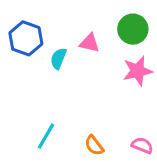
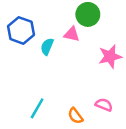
green circle: (133, 29) -> (88, 14), moved
pink semicircle: (142, 145) -> (104, 105), moved

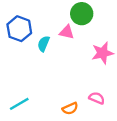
cyan line: (37, 108) -> (19, 104), moved, turned 30
orange semicircle: (75, 116) -> (70, 108), turned -77

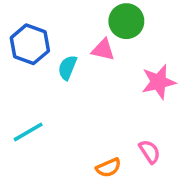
pink semicircle: (97, 98) -> (150, 152), turned 35
cyan line: (19, 104) -> (28, 132), moved

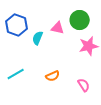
green circle: (126, 21) -> (80, 20), moved
orange semicircle: (108, 168) -> (53, 76), moved

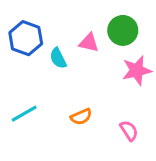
cyan semicircle: (38, 38) -> (58, 58), turned -48

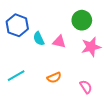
pink triangle: (89, 43) -> (59, 42), moved

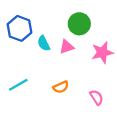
green circle: (82, 20) -> (79, 24), moved
pink triangle: (59, 42) -> (67, 47), turned -32

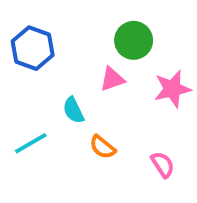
cyan semicircle: (44, 43) -> (73, 110), moved
orange semicircle: (61, 87) -> (103, 147), turned 63

